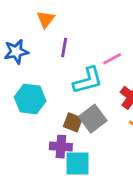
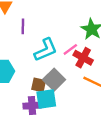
pink line: (112, 59) -> (70, 49), moved
cyan square: (78, 163) -> (46, 99), moved

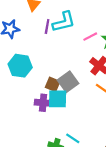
pink line: (70, 49) -> (90, 37), moved
cyan L-shape: (46, 50) -> (64, 22), moved

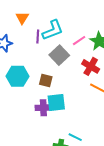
gray square: (68, 82) -> (59, 55), moved
brown square: (53, 84) -> (46, 81), moved

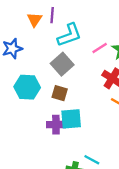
purple line: (38, 37) -> (52, 15), moved
gray square: (59, 55) -> (62, 64), moved

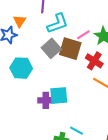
orange triangle: (35, 20) -> (20, 21), moved
brown square: (60, 93) -> (70, 49), moved, size x1.6

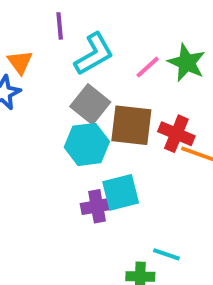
brown square: (70, 49) -> (131, 125), moved
red cross: (94, 61) -> (176, 134), moved
cyan hexagon: (21, 68) -> (87, 144), moved

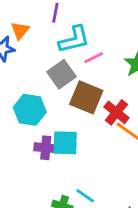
pink line: (148, 67) -> (94, 58), moved
cyan hexagon: (87, 144) -> (30, 110), moved

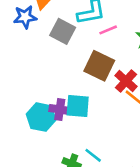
gray square: (61, 74) -> (63, 31), moved, turned -30
cyan hexagon: (30, 110) -> (41, 117), moved

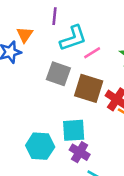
gray square: (63, 31) -> (58, 74), moved
purple cross: (60, 110) -> (80, 152), moved, turned 30

